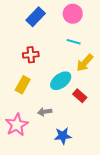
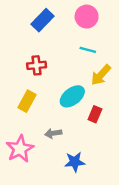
red rectangle: (80, 96) -> (95, 114), turned 72

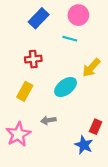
cyan line: (88, 50) -> (70, 39), moved
red rectangle: (95, 114) -> (96, 127), moved
blue star: (75, 162) -> (84, 145), moved, turned 30

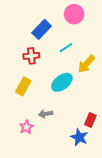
blue rectangle: (39, 18) -> (42, 29), moved
cyan line: (70, 39) -> (66, 48), moved, turned -48
pink star: (18, 134) -> (26, 127), moved, size x0.6

